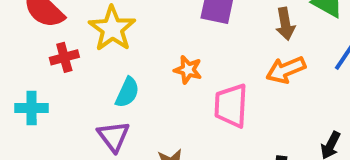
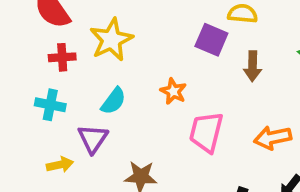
brown arrow: (285, 24) -> (253, 66), moved
orange arrow: (286, 70) -> (273, 138), moved
cyan cross: (32, 108) -> (50, 105), moved

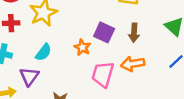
purple square: (211, 40) -> (104, 32), moved
orange arrow: (273, 138) -> (133, 64), moved

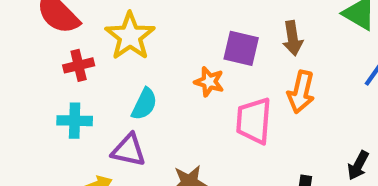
orange arrow: (133, 64) -> (301, 92), turned -55
purple triangle: (29, 76) -> (129, 150), turned -42

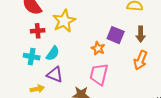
cyan semicircle: (144, 104) -> (53, 53), moved
pink trapezoid: (254, 121) -> (99, 74), moved

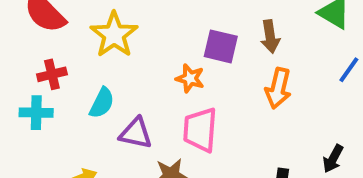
red cross: (38, 31) -> (52, 74), moved
cyan cross: (32, 57) -> (36, 113), moved
purple triangle: (55, 75) -> (136, 133), moved

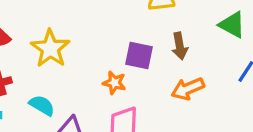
orange arrow: (278, 88) -> (188, 89), turned 56
cyan semicircle: (102, 103) -> (42, 105), turned -84

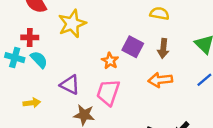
cyan semicircle: (42, 105) -> (39, 60), moved

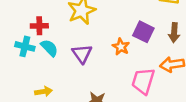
purple triangle: (70, 85) -> (82, 54), moved, turned 30
pink trapezoid: (108, 92) -> (143, 81), moved

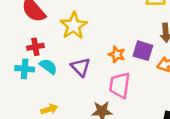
purple square: (143, 32) -> (143, 51), moved
pink trapezoid: (143, 81) -> (120, 85), moved

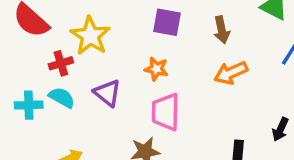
red cross: (35, 47) -> (61, 63), moved
purple square: (143, 51) -> (167, 22), moved

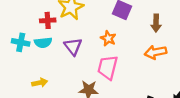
cyan semicircle: (62, 98) -> (43, 43), turned 132

